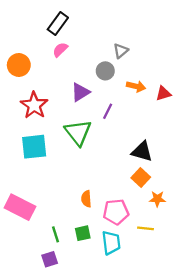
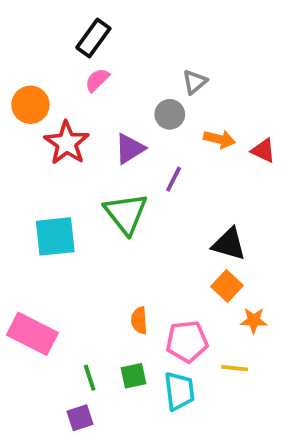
red triangle: (163, 93) -> (263, 151), turned 42
red star: (34, 105) -> (67, 143), moved

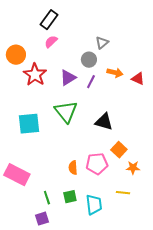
purple line: (174, 179) -> (91, 82), moved
black triangle: (229, 244) -> (104, 122), moved
pink pentagon: (187, 341) -> (97, 164), moved

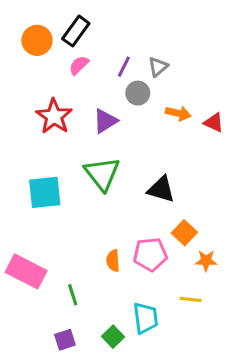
orange circle: (16, 55) -> (37, 40), moved
purple line: (91, 82) -> (124, 67), moved
green square: (70, 197) -> (113, 337), moved, turned -32
green line: (47, 198) -> (73, 295), moved

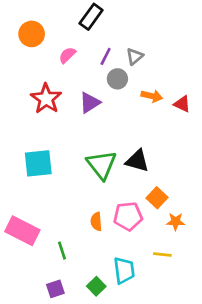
black rectangle: (76, 31) -> (91, 17), moved
green triangle: (102, 174) -> (102, 165), moved

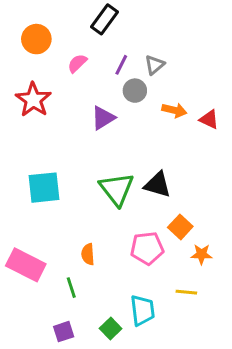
red star: (46, 99) -> (33, 100), moved
orange semicircle: (96, 222) -> (88, 254), moved

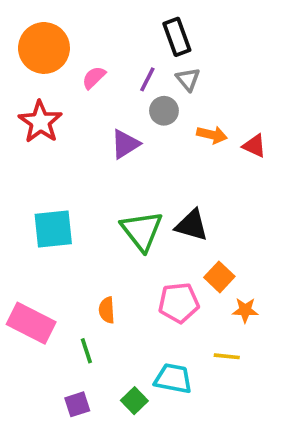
black rectangle: (105, 19) -> (177, 37), moved, turned -56
orange circle: (36, 39) -> (44, 48), size x1.4
gray triangle: (155, 65) -> (188, 79), turned -30
cyan trapezoid: (142, 310) -> (173, 378), turned -72

